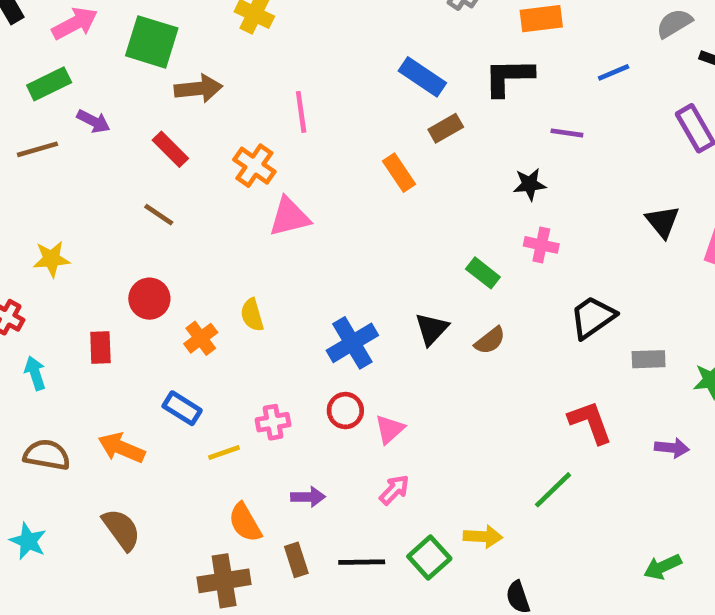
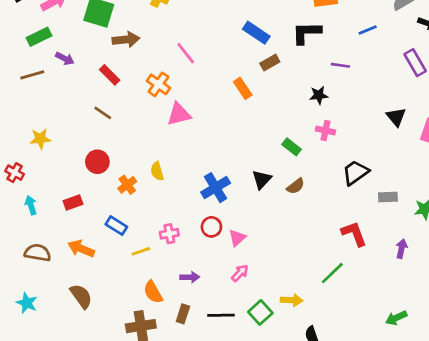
pink line: (301, 112) -> (186, 53), turned -30
red rectangle: (100, 348) -> (73, 202), moved, turned 72
purple arrow: (672, 448) -> (402, 249), turned -84
brown rectangle: (296, 560) -> (183, 314), turned 36

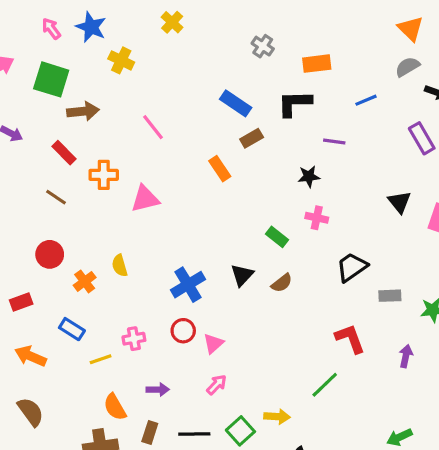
orange cross: (159, 84) -> (104, 175), moved, turned -35

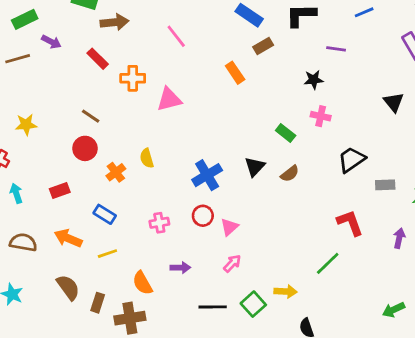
brown line: (56, 197) -> (91, 116), moved
yellow line: (101, 359) -> (107, 254), moved
brown rectangle: (150, 432) -> (98, 303), moved

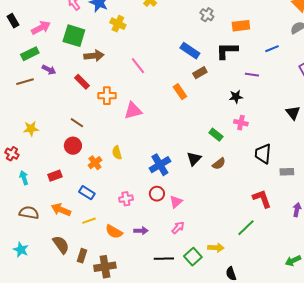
black trapezoid: (351, 160) -> (263, 154), turned -50
orange semicircle: (143, 283) -> (114, 232), moved, turned -30

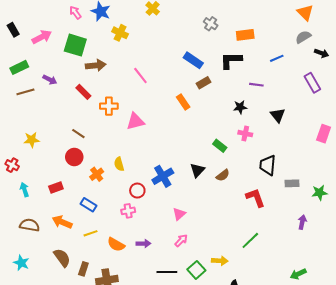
green rectangle: (30, 54) -> (19, 67), moved
black triangle: (293, 113) -> (278, 115), moved
red circle: (157, 194) -> (137, 191), moved
red L-shape: (262, 199) -> (255, 198), moved

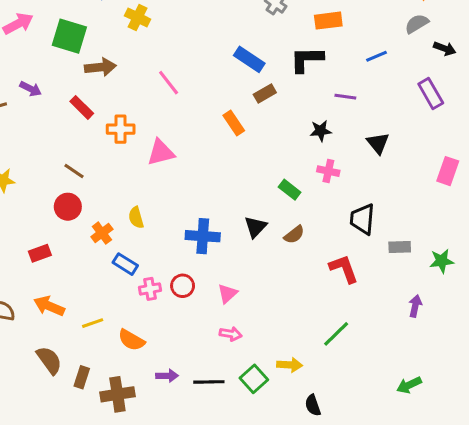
blue cross: (163, 176) -> (203, 236), turned 35
red circle: (137, 191) -> (183, 286), moved
blue rectangle: (89, 205) -> (125, 264), moved
pink arrow: (181, 240) -> (231, 334), turned 56
purple arrow: (143, 243) -> (167, 376), moved

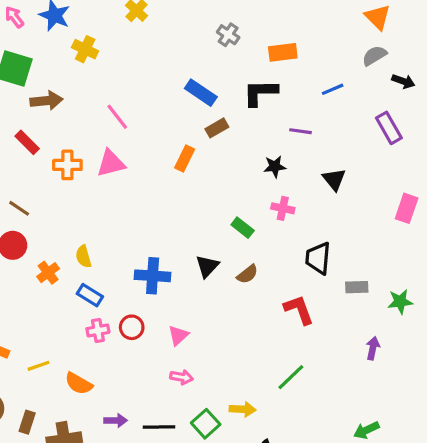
orange rectangle: (234, 123) -> (185, 158), turned 60
pink triangle: (161, 152) -> (111, 163), moved
blue rectangle: (125, 264) -> (90, 295), moved

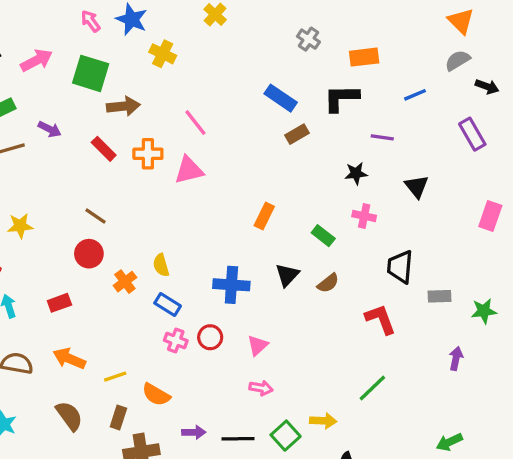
orange rectangle: (185, 158) -> (264, 216), moved
orange cross: (67, 165) -> (148, 154), moved
pink cross: (98, 330) -> (176, 341), turned 30
brown rectangle: (27, 422) -> (118, 418), moved

